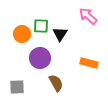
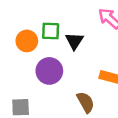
brown semicircle: (56, 83) -> (86, 102), moved

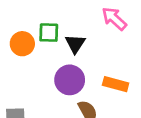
purple circle: (49, 71) -> (70, 80), moved

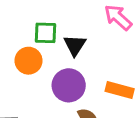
orange circle: (22, 44) -> (29, 61), moved

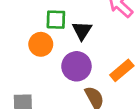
orange rectangle: (120, 90) -> (122, 70), turned -55

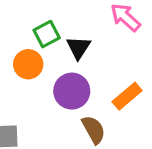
green square: (56, 20) -> (47, 34), turned -30

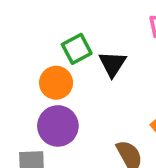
purple circle: (72, 91) -> (58, 126), moved

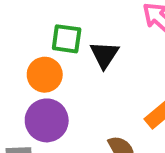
green square: (77, 49) -> (67, 39), turned 36

